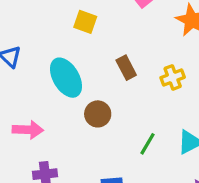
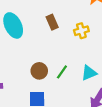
brown circle: (98, 114) -> (39, 71), moved

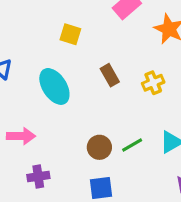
green line: (62, 72) -> (132, 145), turned 32

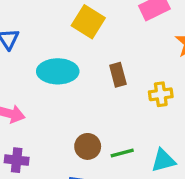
yellow square: (70, 34) -> (88, 22), size x1.4
cyan ellipse: (54, 86) -> (58, 71), turned -72

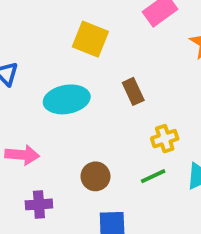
yellow cross: (161, 94) -> (165, 139), moved
brown circle: (88, 146) -> (95, 176), moved

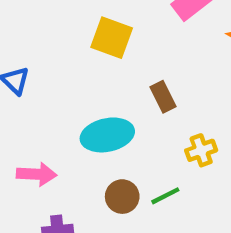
cyan ellipse: (67, 99) -> (107, 135), moved
green line: (153, 176) -> (165, 196), moved

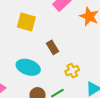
cyan ellipse: (107, 135) -> (28, 67), turned 35

